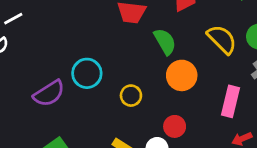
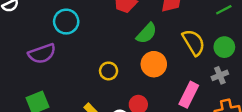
green semicircle: (165, 42) -> (147, 33), turned 60
cyan circle: (87, 73) -> (66, 22), moved

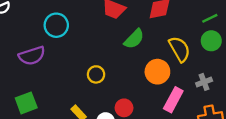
green circle: (224, 47) -> (211, 41), moved
orange circle: (154, 64) -> (157, 72), moved

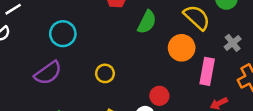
yellow circle: (96, 74) -> (105, 73), moved

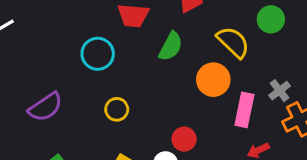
cyan circle: (63, 34) -> (98, 54), moved
gray cross: (233, 43) -> (280, 91), moved

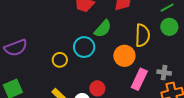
yellow semicircle: (233, 42) -> (142, 35), turned 35
cyan circle: (98, 54) -> (84, 47), moved
gray cross: (280, 91) -> (164, 73), turned 32

